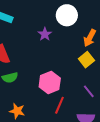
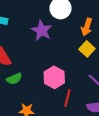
purple star: (45, 34) -> (42, 30), size x1.5

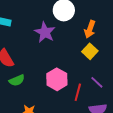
red line: (67, 98) -> (78, 92), moved

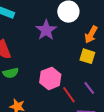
yellow square: (90, 51) -> (87, 56), turned -35
red line: (78, 92) -> (69, 95), turned -60

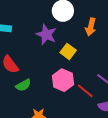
yellow square: (87, 56) -> (68, 51), moved, turned 35

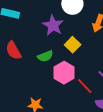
green semicircle: (23, 85) -> (45, 56), moved

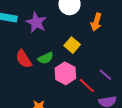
purple star: (53, 25) -> (36, 22), moved
red semicircle: (13, 51) -> (24, 59), moved

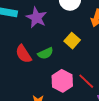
pink hexagon: (65, 73) -> (62, 81), moved

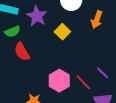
yellow square: (72, 41) -> (62, 32), moved
green semicircle: (45, 53) -> (12, 32), moved

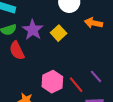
purple star: (37, 16) -> (33, 30), moved
orange arrow: (97, 20) -> (94, 23), turned 78

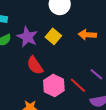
orange arrow: (94, 23) -> (87, 35), moved
red semicircle: (17, 51) -> (35, 65), moved

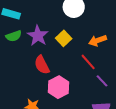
orange arrow: (87, 35) -> (98, 40), turned -30
red line: (78, 85) -> (88, 62), moved

